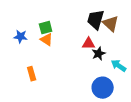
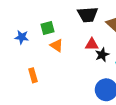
black trapezoid: (96, 20) -> (88, 14), moved, turned -110
orange triangle: (47, 40) -> (57, 45), moved

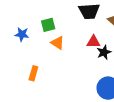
orange rectangle: (33, 75) -> (33, 73), turned 32

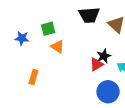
red triangle: (93, 42) -> (96, 64), moved, turned -32

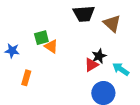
green square: (48, 29) -> (41, 38), moved
blue star: (22, 38) -> (12, 51), moved

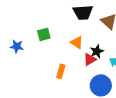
orange triangle: (51, 46) -> (77, 42), moved
orange rectangle: (26, 78) -> (61, 71), moved

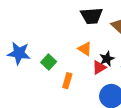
green square: (44, 34) -> (49, 62), moved, turned -32
blue star: (17, 46) -> (19, 53), size x1.5

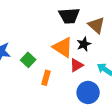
orange triangle: (85, 49) -> (63, 47), size x1.5
black star: (107, 59) -> (84, 44), moved

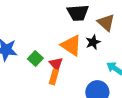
red triangle: (76, 65) -> (56, 64), moved, turned -40

